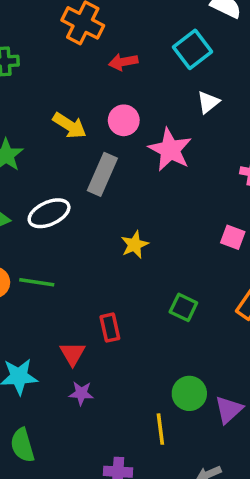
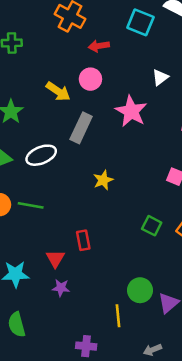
cyan square: (192, 49) -> (140, 22), moved, turned -32
pink circle: (124, 120) -> (90, 79), moved
green square: (183, 307) -> (152, 226), moved

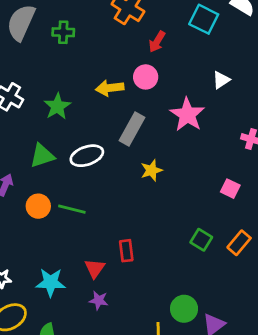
red arrow: (99, 46) -> (157, 42), turned -54
yellow arrow: (58, 91) -> (110, 88), turned 135
yellow star: (103, 180) -> (152, 170), moved

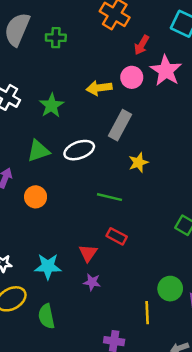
pink star: (187, 115) -> (166, 71), moved
green line: (72, 209) -> (110, 197), moved
red rectangle: (126, 251) -> (117, 236), turned -54

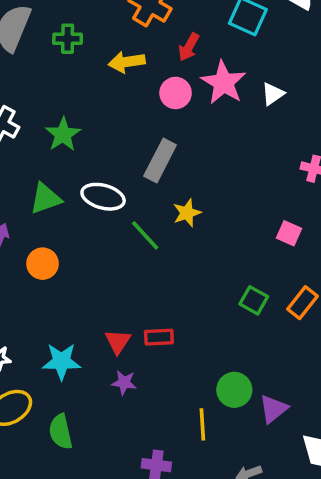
yellow arrow: (99, 88) -> (127, 62), moved
white ellipse: (79, 150) -> (103, 197), turned 36
green line: (110, 197) -> (145, 235), moved, turned 35
red rectangle: (117, 236) -> (159, 337), moved, turned -30

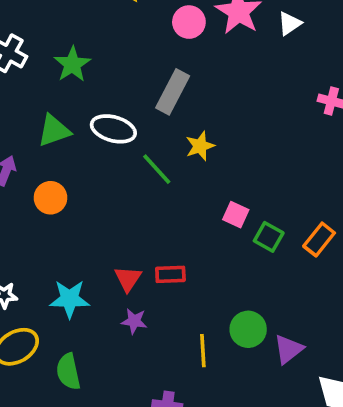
pink square: (289, 233) -> (236, 215), moved
yellow line: (202, 424) -> (203, 351), moved

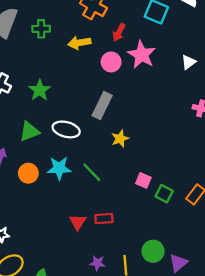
white triangle: (290, 24) -> (188, 62), moved
green line: (157, 169) -> (92, 172), moved
cyan star: (70, 299) -> (59, 168), moved
purple star: (134, 321) -> (97, 263), moved

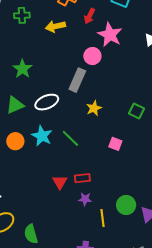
pink circle: (111, 62) -> (92, 56), moved
white ellipse: (66, 129) -> (47, 102), turned -35
cyan star: (59, 168) -> (42, 136), turned 30
green square: (164, 194) -> (137, 111), moved
purple star: (97, 263) -> (85, 199), moved

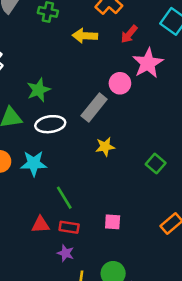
green star: (22, 69) -> (39, 90), moved
cyan star: (42, 136) -> (34, 163), turned 30
green line: (70, 138) -> (64, 198), moved
pink square: (115, 144) -> (113, 222), moved, turned -32
red triangle: (60, 182) -> (40, 225), turned 42

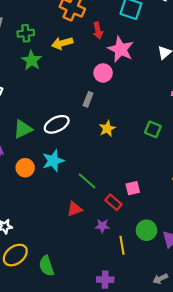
red arrow: (129, 34) -> (98, 31), turned -35
green star: (39, 90) -> (32, 60), moved
gray rectangle: (94, 107) -> (88, 99), size x0.6
red rectangle: (69, 227) -> (113, 202), moved, turned 49

